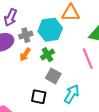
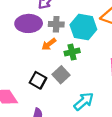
gray square: (53, 76) -> (61, 75), moved
black square: (39, 97) -> (38, 80), moved

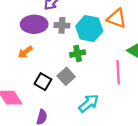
orange arrow: (49, 44) -> (25, 52), moved

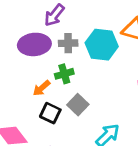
orange arrow: (25, 52) -> (42, 88), moved
green cross: (78, 54) -> (64, 74), moved

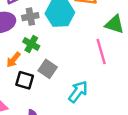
green cross: (64, 74) -> (31, 44), turned -35

